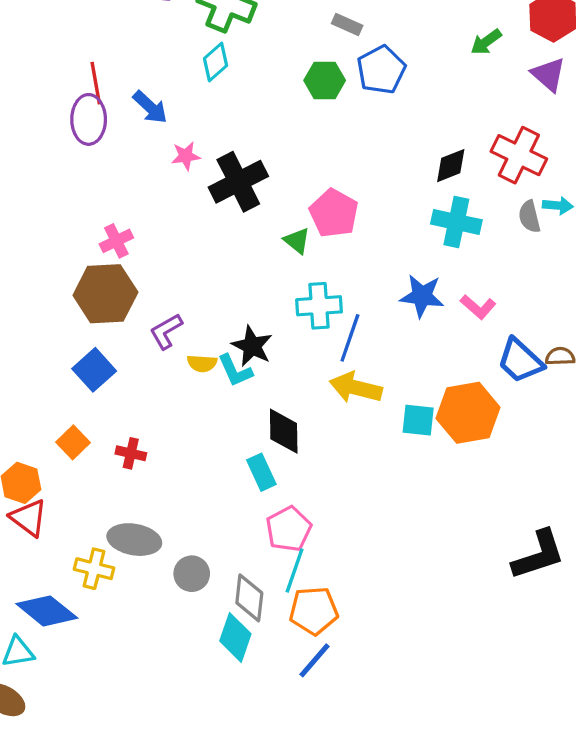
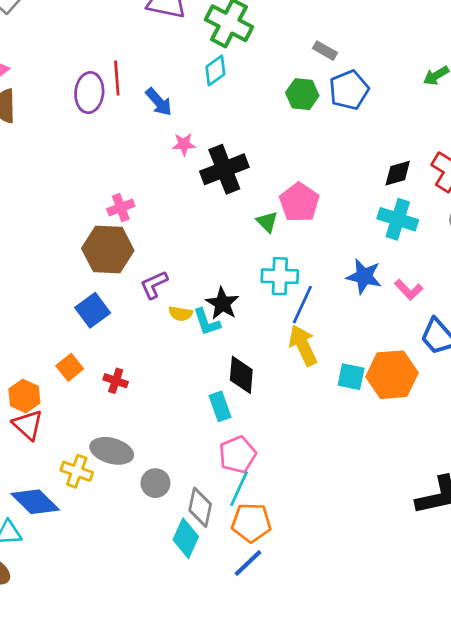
purple ellipse: (89, 119) -> (89, 93), moved
yellow arrow: (356, 388) -> (303, 345), turned 45

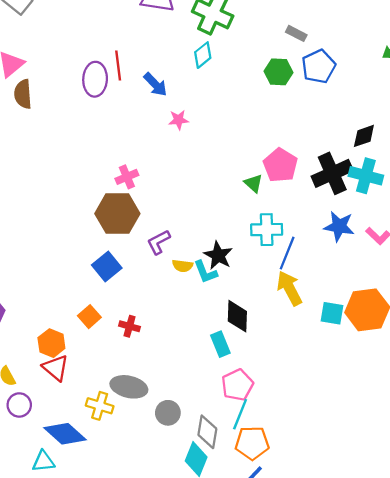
black cross: (224, 169) -> (332, 173), moved

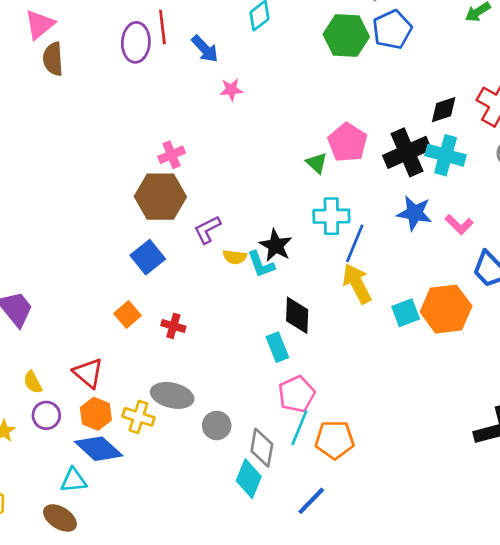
green hexagon: (279, 72) -> (346, 35), size x1.4
cyan square: (332, 313) -> (406, 313), turned -30
orange hexagon: (51, 343) -> (96, 414), moved
orange pentagon: (252, 443) -> (335, 440), moved

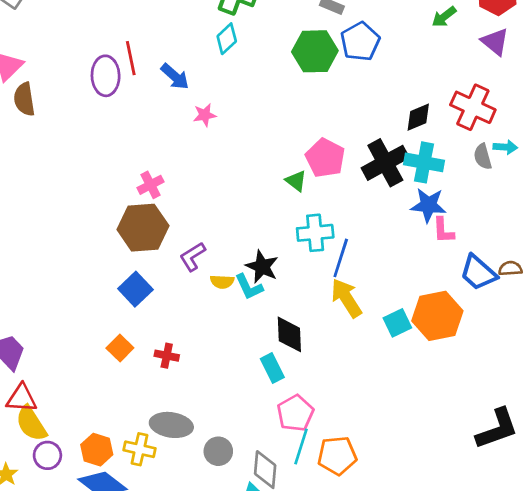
blue star: (414, 213) -> (428, 205), moved
pink L-shape: (459, 224) -> (443, 230), turned 48
red triangle: (88, 373) -> (22, 398), moved, turned -32
yellow semicircle: (33, 382) -> (31, 424), size x1.6

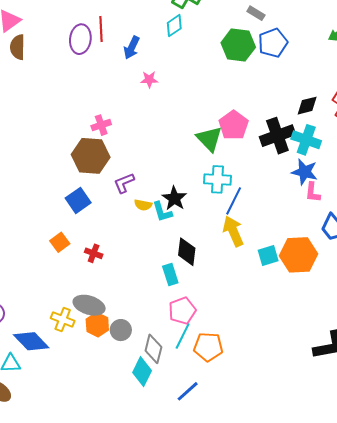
blue arrow: (175, 77) -> (132, 48), turned 65
green triangle: (296, 181) -> (209, 139), size x1.6
orange hexagon: (97, 450) -> (97, 325), moved

